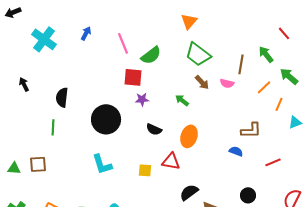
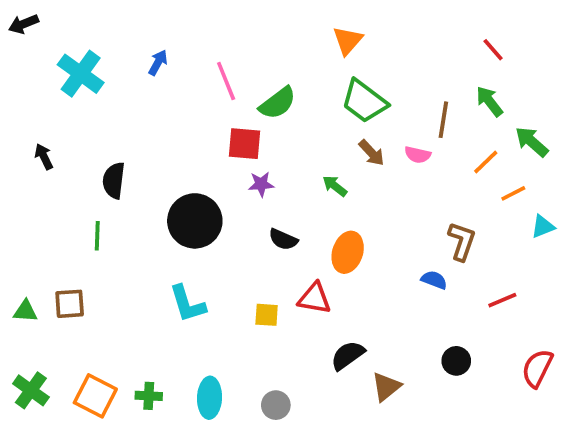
red line: (284, 33) -> (493, 50), moved
orange line: (279, 104) -> (513, 193), turned 40
brown L-shape: (251, 130) -> (462, 241), turned -70

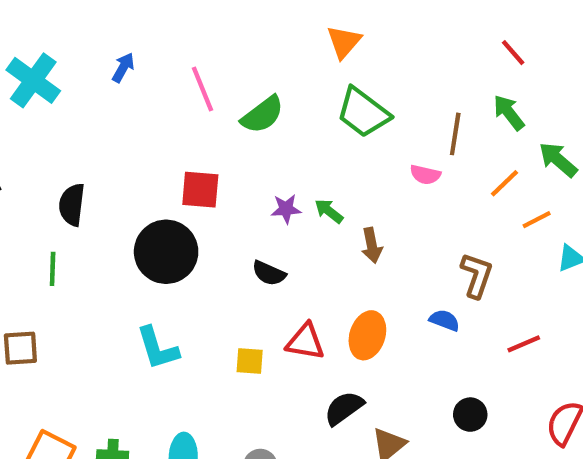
red square: (245, 144) -> (200, 190), moved
brown arrow: (372, 153) -> (372, 245), moved, turned 32
purple star: (261, 184) -> (286, 209), moved
orange ellipse: (348, 252) -> (367, 335), moved

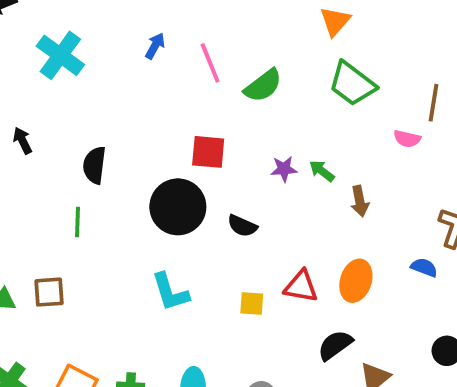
blue arrow: (123, 68) -> (155, 46), moved
black semicircle: (269, 273) -> (242, 226), moved

